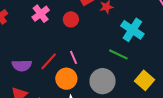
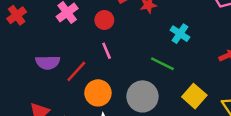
cyan cross: (132, 30) -> (180, 34), size x0.7
pink line: (73, 57) -> (107, 51), moved
purple semicircle: (22, 66) -> (48, 62), moved

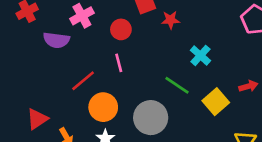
purple semicircle: (48, 62) -> (56, 40), moved
yellow square: (194, 96) -> (216, 102), moved

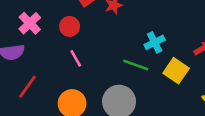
cyan cross: (200, 55) -> (155, 42), moved, turned 36
red line: (83, 81) -> (28, 87), moved

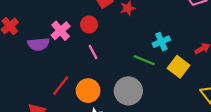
pink cross: (30, 23) -> (61, 31), moved
red line: (28, 87) -> (61, 86), moved

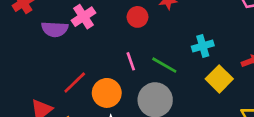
red circle: (89, 24) -> (138, 17), moved
pink line: (93, 52) -> (131, 61), moved
green line: (144, 60) -> (164, 65), moved

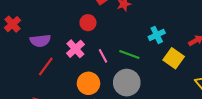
pink cross: (84, 17) -> (75, 49), moved
red circle: (138, 17) -> (88, 23), moved
red line: (75, 82) -> (46, 67), moved

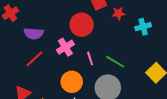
red circle: (88, 23) -> (82, 25), size x1.5
cyan cross: (157, 35) -> (143, 27), moved

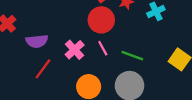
red circle: (82, 25) -> (101, 20), moved
pink line: (90, 58) -> (103, 48), moved

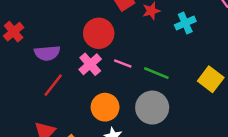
red circle: (101, 20) -> (99, 33), moved
pink line: (103, 48) -> (123, 64), turned -42

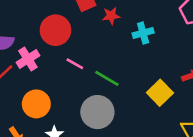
pink cross: (90, 64) -> (28, 59), moved
orange circle: (105, 107) -> (36, 104), moved

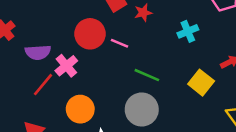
cyan cross: (143, 33) -> (188, 31), moved
pink line: (75, 64) -> (120, 43), moved

